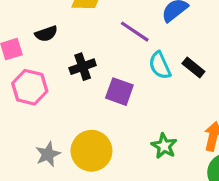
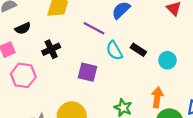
black semicircle: (46, 34) -> (23, 28), moved
black cross: (83, 67) -> (51, 49), moved

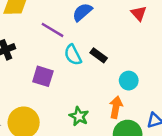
cyan circle: (167, 60) -> (129, 81), moved

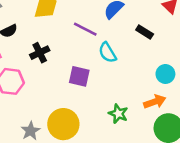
black rectangle: (99, 55) -> (145, 32), moved
orange arrow: (116, 107) -> (155, 102), turned 65

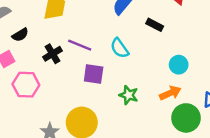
purple line: (85, 29) -> (80, 45), moved
green star: (118, 114) -> (129, 95), moved

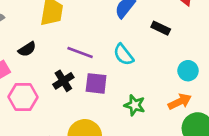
black semicircle: (20, 35) -> (27, 49), moved
black cross: (52, 54) -> (63, 81), moved

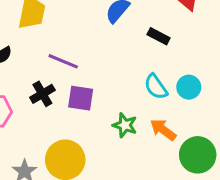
cyan semicircle: (123, 55) -> (156, 87), moved
orange arrow: (180, 102) -> (163, 130), moved, turned -120

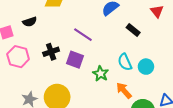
purple line: (63, 61) -> (83, 35), moved
green star: (125, 125) -> (101, 74), moved

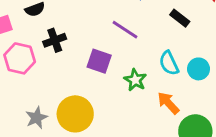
purple line: (83, 35) -> (125, 30), moved
black cross: (51, 52) -> (55, 40), moved

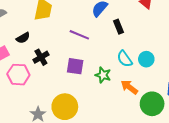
black rectangle: (180, 18) -> (118, 27), moved, turned 40
purple line: (125, 30) -> (79, 35), moved

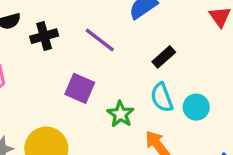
black rectangle: (118, 27) -> (164, 57), moved, turned 56
black cross: (41, 57) -> (44, 36), moved

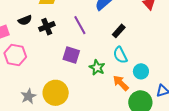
purple line: (100, 40) -> (80, 25), turned 30
cyan circle: (196, 107) -> (141, 71), moved

